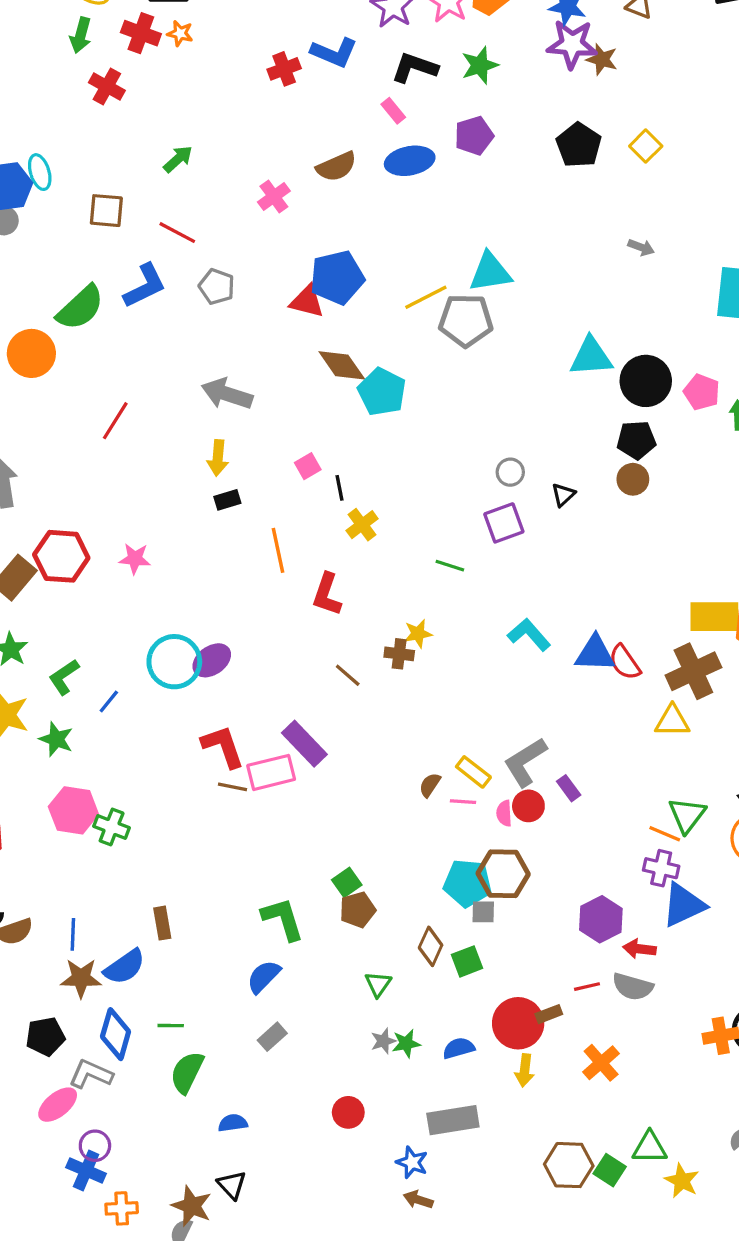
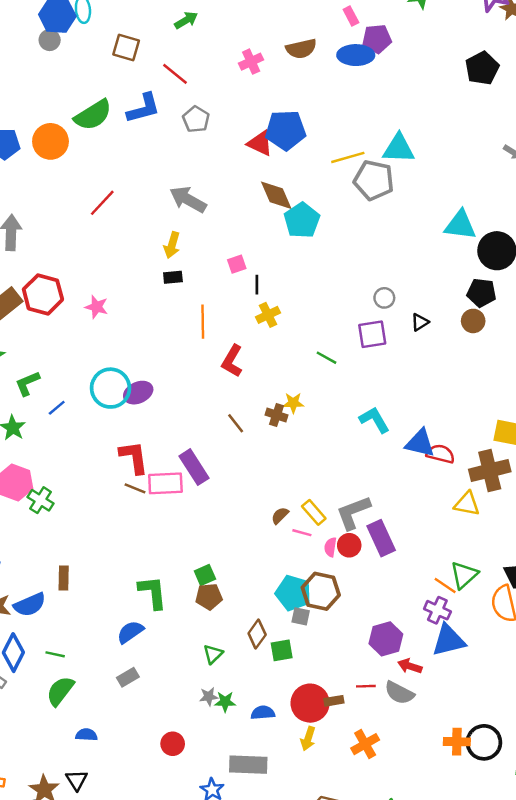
purple pentagon: (474, 136) -> (377, 39), moved
red semicircle: (625, 662) -> (441, 454), turned 128
purple rectangle: (569, 788) -> (381, 538), size x1.8

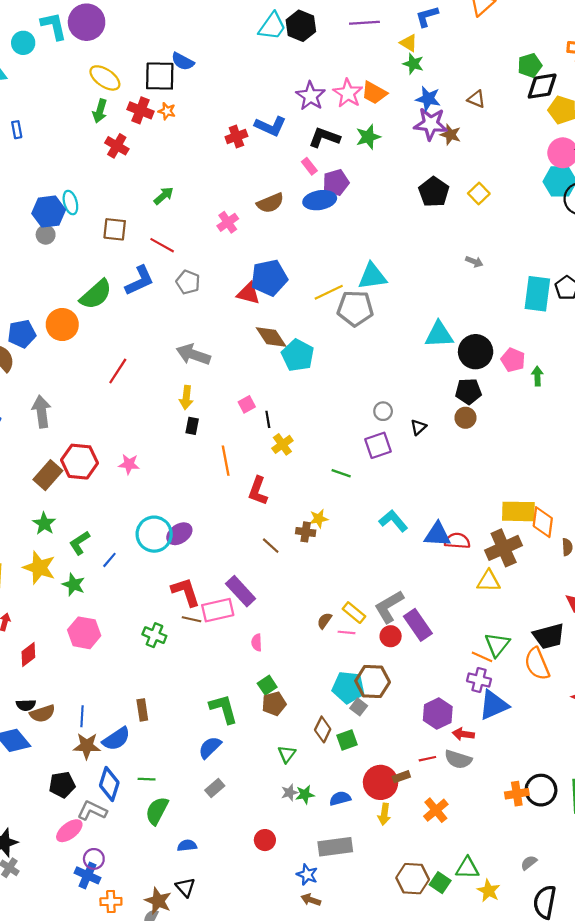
black rectangle: (173, 277) -> (192, 426), turned -63
green cross: (41, 500) -> (154, 635), moved
pink semicircle: (330, 547) -> (257, 642), moved
gray square: (301, 616) -> (359, 707), turned 35

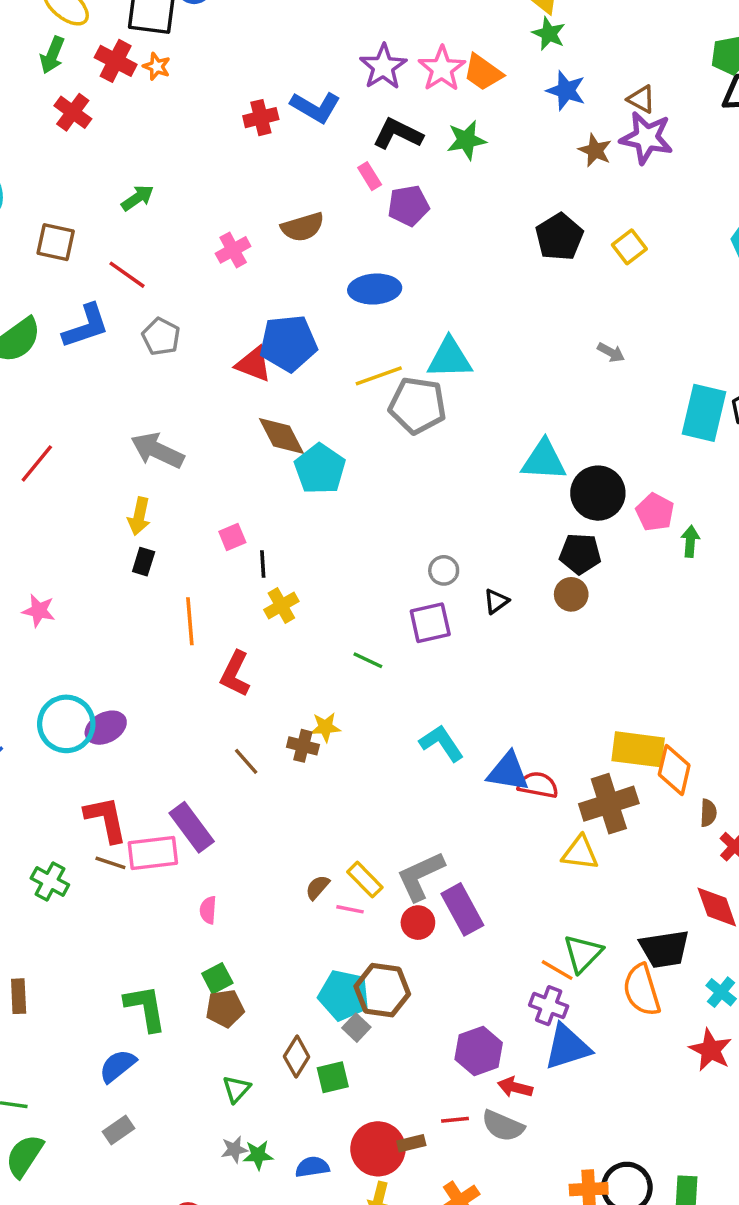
purple star: (431, 124) -> (646, 138), moved
blue ellipse: (320, 200) -> (375, 289), moved

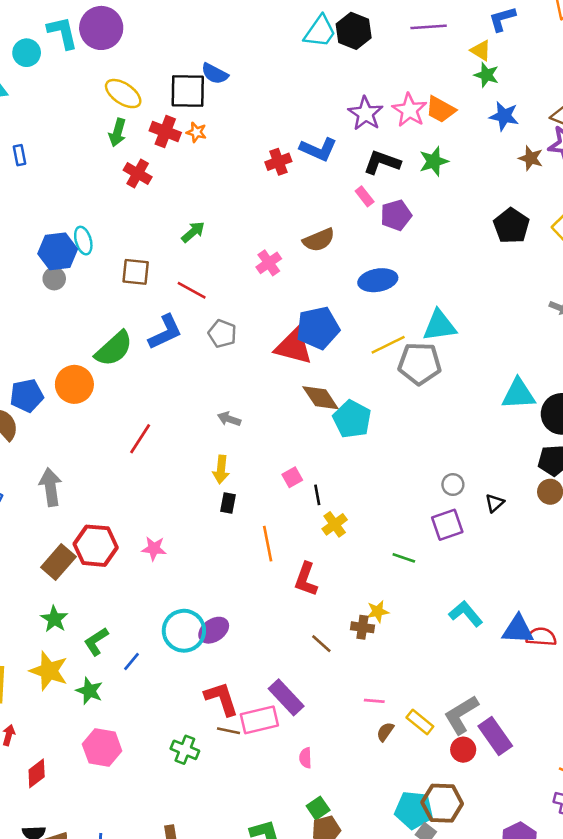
red triangle: (254, 364) -> (294, 347), size x1.4
gray arrow: (157, 450) -> (229, 419), size x0.6
pink line: (350, 909) -> (374, 701), moved

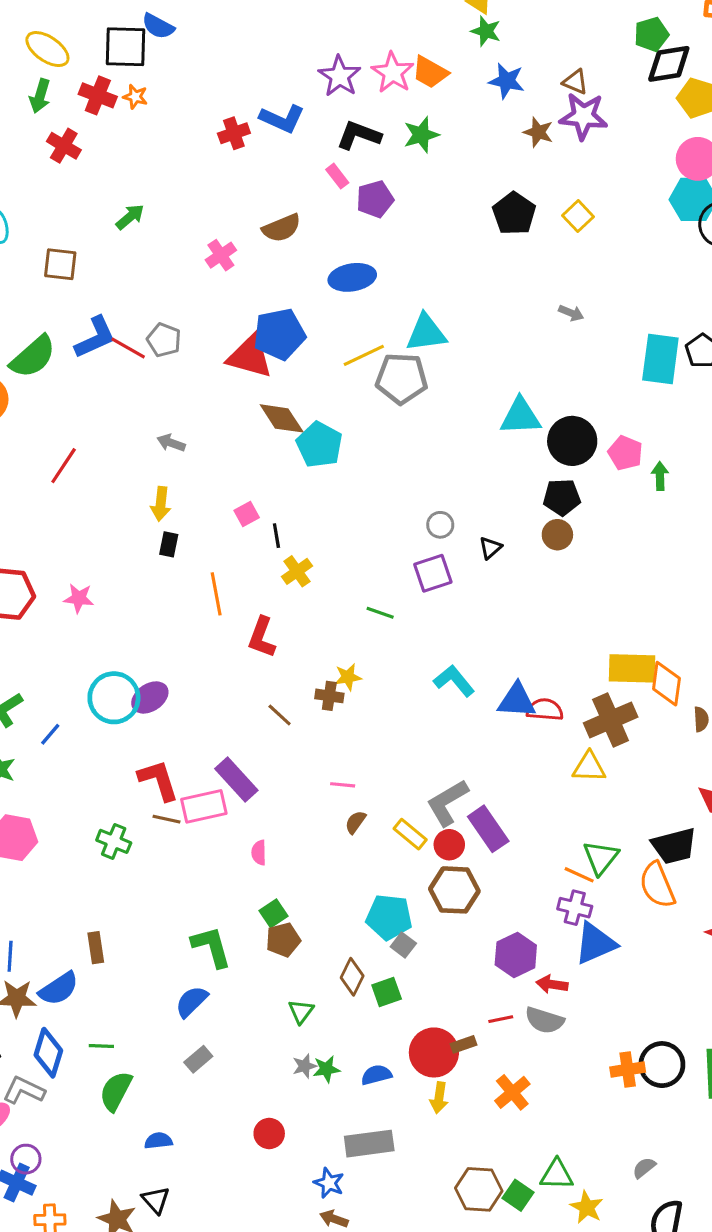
red line: (192, 290) -> (128, 348), moved
yellow rectangle: (420, 722) -> (410, 834), moved
brown hexagon: (442, 803) -> (454, 890), moved

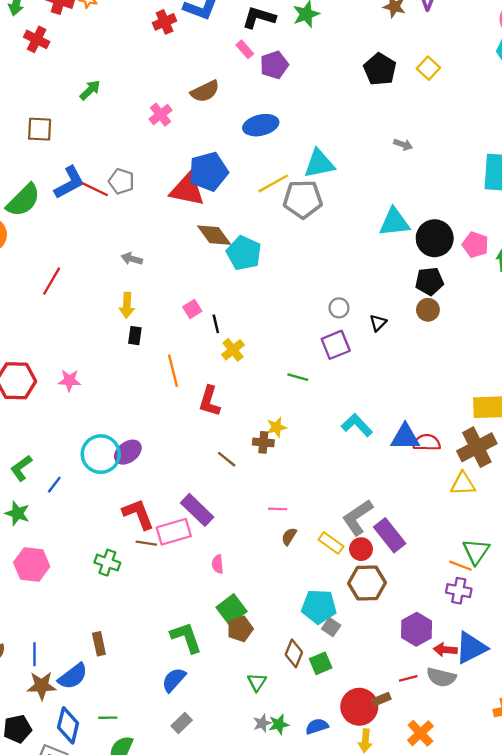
gray arrow: (571, 313) -> (403, 145), moved
green square: (273, 913) -> (231, 609), size x1.4
blue triangle: (595, 943) -> (471, 648), moved

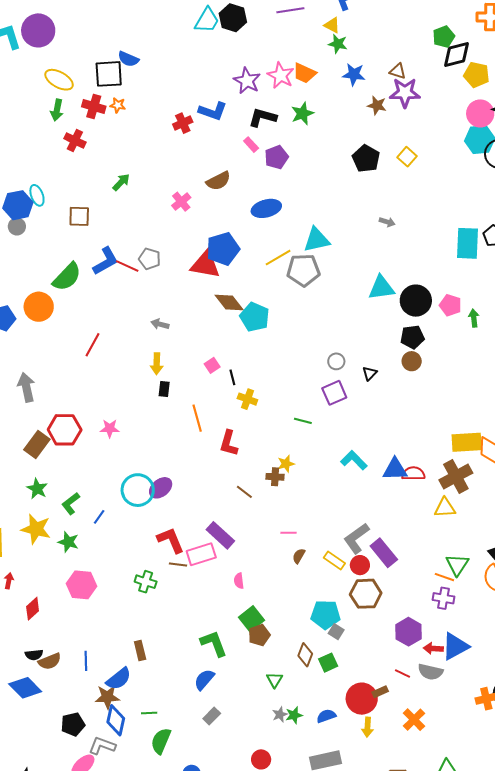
yellow cross: (233, 350) -> (247, 399), turned -30
red line: (408, 678) -> (403, 674), turned 42
brown star: (42, 686) -> (107, 697), moved

